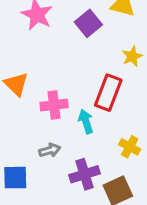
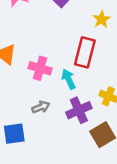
pink cross: (54, 105) -> (40, 68), turned 30
purple cross: (85, 174) -> (79, 110), moved

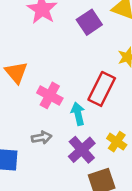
purple cross: (79, 110) -> (82, 150), turned -30

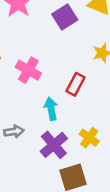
red rectangle: (102, 89) -> (75, 84), size x0.7
pink cross: (50, 95) -> (28, 70), moved

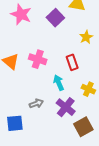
red rectangle: (75, 84) -> (72, 62), turned -35
yellow cross: (89, 138) -> (88, 89), moved

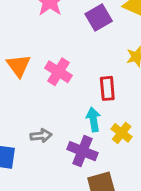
cyan arrow: (59, 83) -> (93, 120), moved
purple cross: (66, 107) -> (82, 151), turned -30

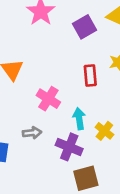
pink cross: (58, 72) -> (48, 99), moved
red rectangle: (107, 88) -> (90, 76), moved

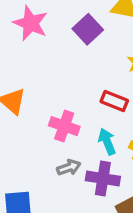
red rectangle: (90, 76) -> (114, 101), moved, turned -50
gray arrow: (32, 133) -> (69, 168), moved

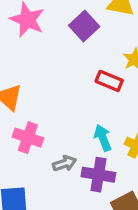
red rectangle: (114, 101) -> (109, 81), moved
pink cross: (64, 126) -> (28, 138), moved

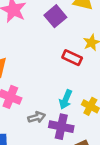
cyan arrow: (103, 138) -> (66, 100), turned -138

